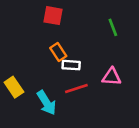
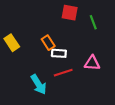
red square: (53, 16) -> (70, 13), moved
yellow rectangle: (14, 87) -> (12, 43), moved

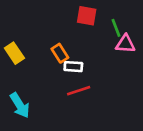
pink triangle: (92, 63) -> (125, 44), moved
cyan arrow: (39, 84) -> (20, 105), moved

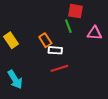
red square: (87, 16) -> (75, 11), moved
green line: (116, 28) -> (68, 26), moved

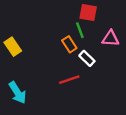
orange rectangle: (45, 40) -> (69, 44), moved
white rectangle: (55, 50) -> (87, 58), moved, turned 40

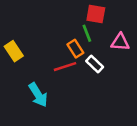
red line: (69, 80) -> (65, 67), moved
cyan arrow: (17, 93) -> (38, 95), moved

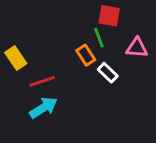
red line: (65, 67) -> (42, 81), moved
cyan arrow: (38, 95) -> (43, 108), turned -90

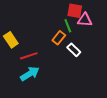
pink triangle: (137, 48) -> (85, 20), moved
orange rectangle: (86, 55) -> (59, 38), turned 72

